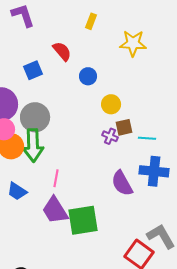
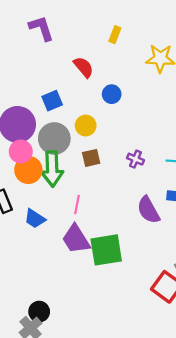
blue square: (33, 70) -> (52, 101), moved
yellow circle: (111, 104) -> (86, 126), moved
brown square: (124, 127) -> (91, 158), moved

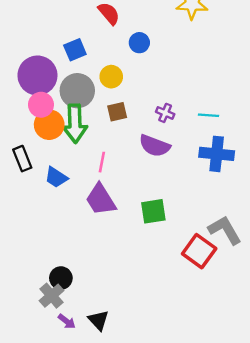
purple semicircle: (148, 210) -> (155, 146), moved, turned -40
green square: (106, 250) -> (153, 211), moved, size x0.7

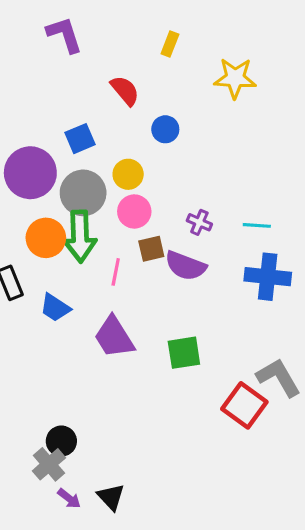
pink circle: (41, 105) -> (134, 211), moved
brown square: (117, 112) -> (151, 249), moved
pink line: (102, 162) -> (116, 272), moved

